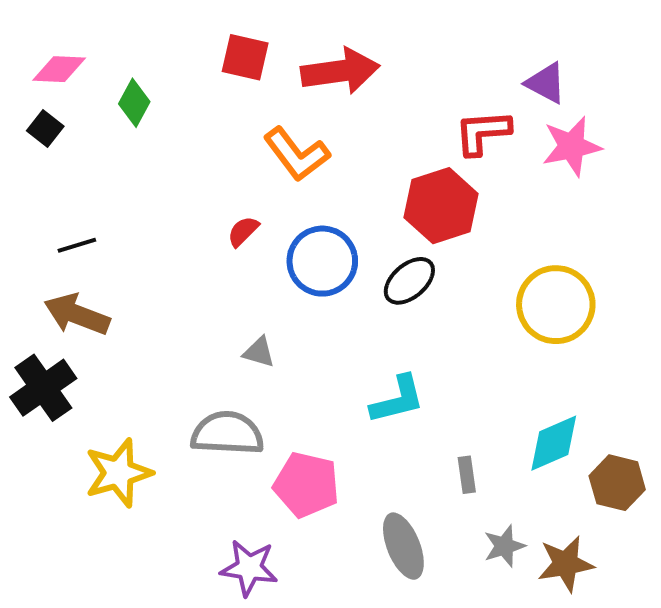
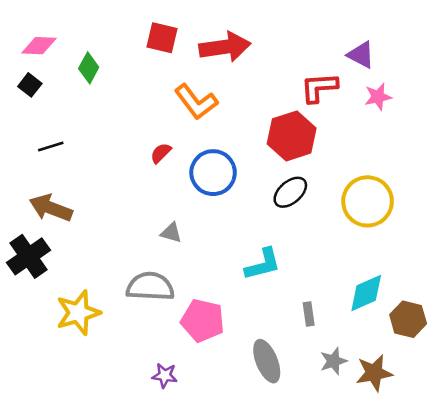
pink star: (572, 146) -> (378, 97), size x0.7
black line: (77, 245) -> (51, 146), moved
black ellipse: (409, 281) -> (290, 192), moved
purple star: (249, 568) -> (165, 376), size x0.7

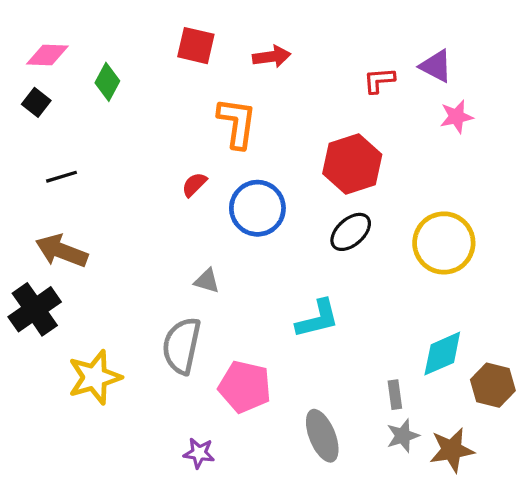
red arrow: (225, 47) -> (272, 57), size x0.6
red L-shape: (319, 88) -> (379, 80), moved, size x0.7
orange L-shape: (196, 102) -> (237, 123), turned -135
gray semicircle: (150, 286) -> (182, 346), turned -81
gray rectangle: (309, 314) -> (395, 395), moved

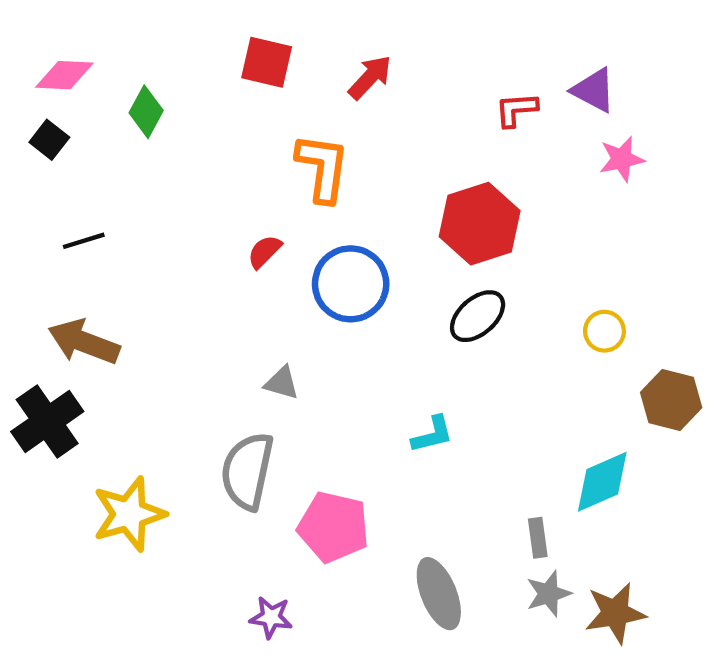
red arrow: (272, 57) -> (370, 77), turned -39
yellow circle: (444, 243) -> (604, 331), size x0.5
cyan L-shape: (317, 319) -> (432, 434), size x0.7
brown hexagon: (493, 385) -> (671, 400), moved

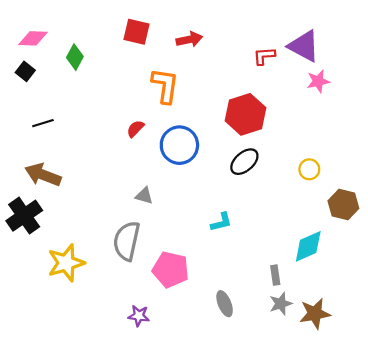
red arrow: (370, 77) -> (189, 39), turned 35
purple triangle: (594, 90) -> (304, 46), size x1.4
gray ellipse: (439, 594) -> (225, 304), size x0.7

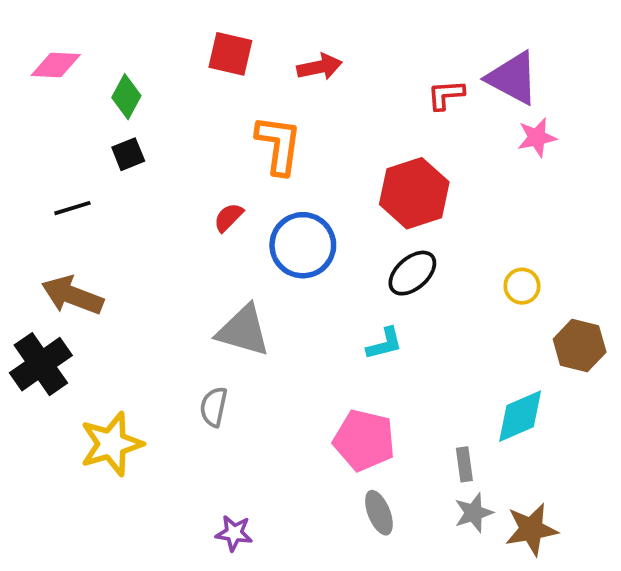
black square: (25, 71) -> (128, 154), moved, turned 30
gray triangle: (144, 196) -> (243, 331), size x1.8
cyan L-shape: (221, 222) -> (385, 344), moved
gray semicircle: (127, 241) -> (214, 407), size x0.6
pink pentagon: (171, 270) -> (364, 440), moved

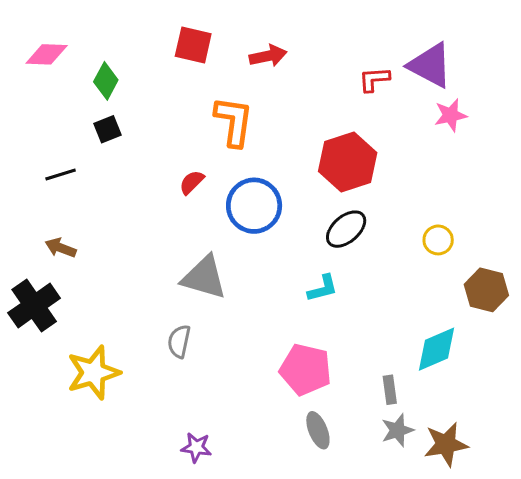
brown arrow: (72, 295) -> (61, 248), size x0.6

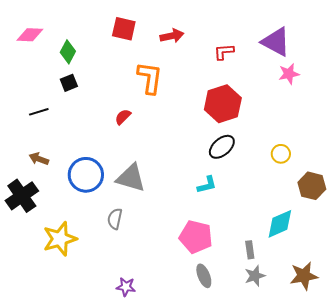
red L-shape: (374, 79) -> (224, 52), moved
blue circle: (254, 206) -> (86, 175), moved
brown star: (446, 444) -> (304, 276), moved

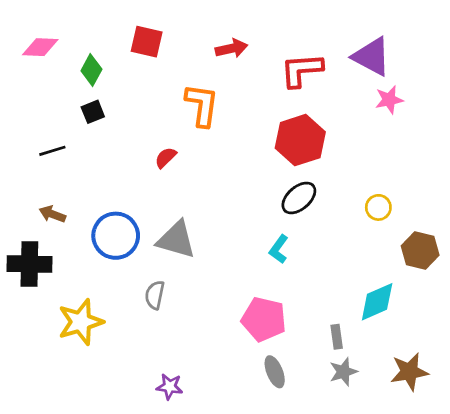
red square: (124, 29) -> (147, 42), moved
red L-shape: (224, 52) -> (302, 70), size x1.6
cyan L-shape: (207, 185) -> (279, 249), turned 140
black cross: (22, 196) -> (29, 264), turned 36

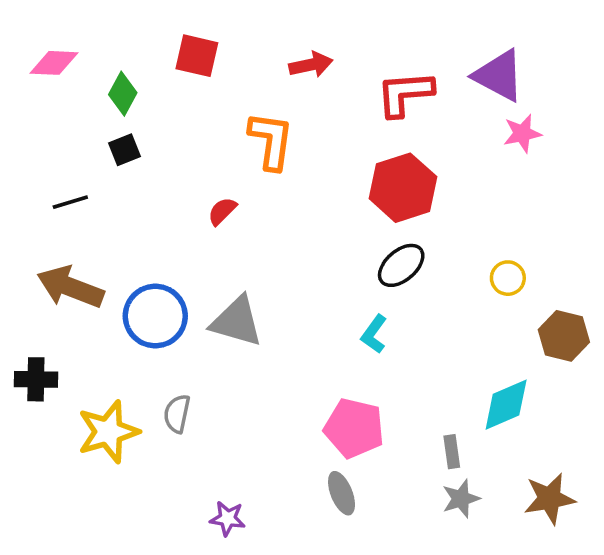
brown arrow: (52, 214) -> (70, 287), size x1.8
black cross: (29, 264) -> (36, 379), moved, size x0.7
gray semicircle: (155, 295) -> (177, 414), moved
gray ellipse: (275, 372) -> (342, 493), moved

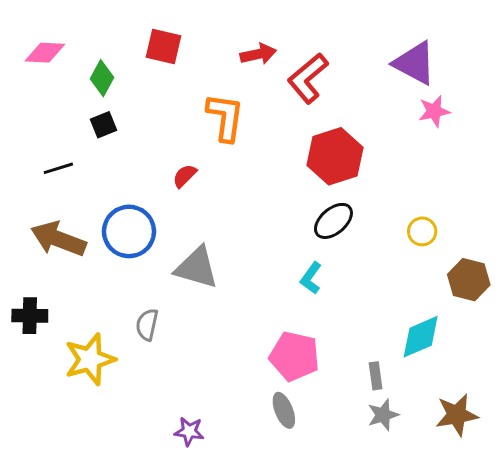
red L-shape: (405, 94) -> (308, 78), moved, turned -36
blue circle: (155, 316) -> (129, 231), moved
gray semicircle: (177, 414) -> (147, 325), moved

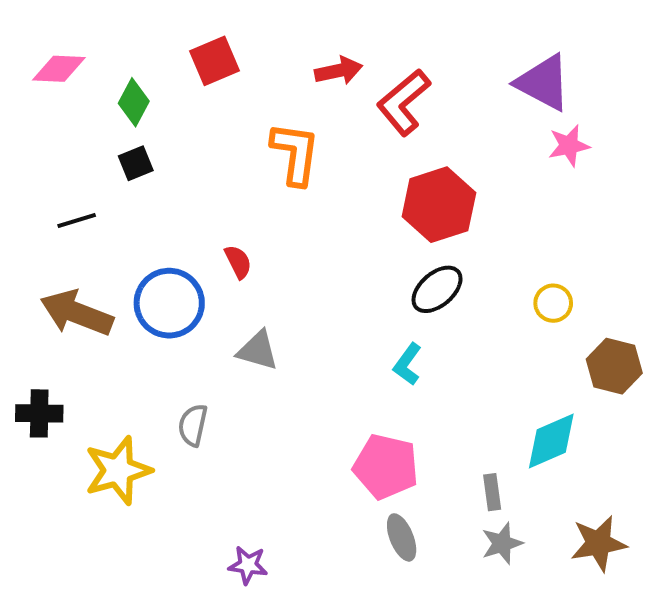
red square: (164, 47) -> (214, 61), turned -36
red semicircle: (185, 176) -> (238, 262), moved, turned 108
gray triangle: (197, 268) -> (258, 350), size x0.7
gray ellipse: (284, 410) -> (402, 537), moved

